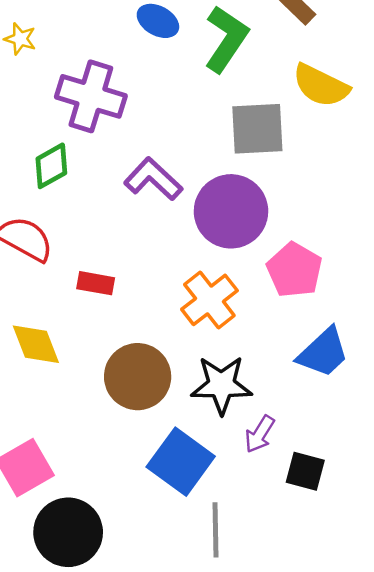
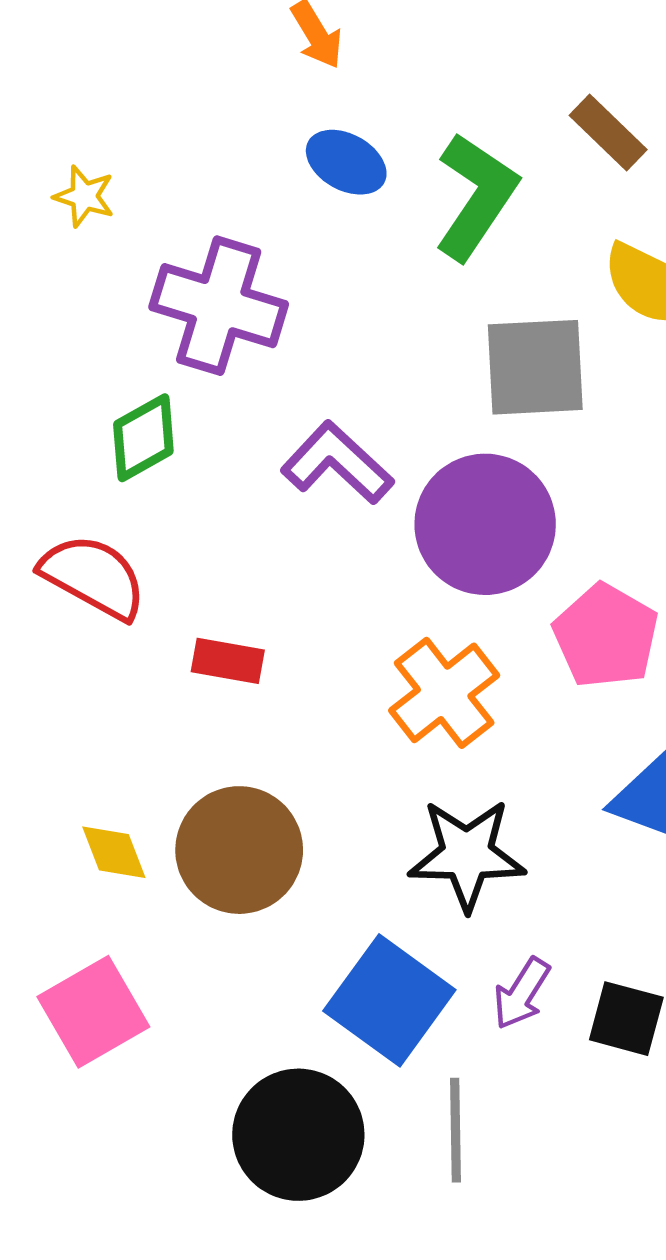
yellow diamond: (36, 344) -> (114, 852), moved, size x0.7
brown circle: (138, 377) -> (239, 850), moved
purple arrow: (260, 434) -> (522, 994), moved
black circle: (68, 532) -> (298, 1135), moved

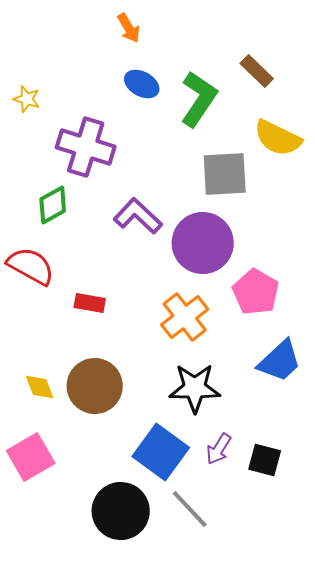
gray line: (456, 1130) -> (190, 509), turned -42

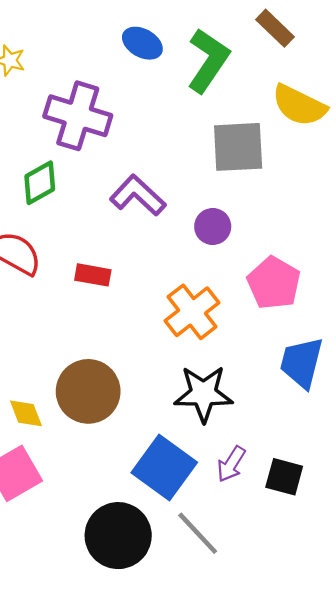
purple circle: (203, 243) -> (213, 227), size x0.5
red rectangle: (90, 303) -> (93, 275), moved
blue trapezoid: (280, 361) -> (302, 363), turned 147
yellow diamond: (40, 387) -> (26, 413), moved

